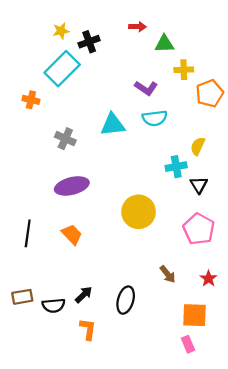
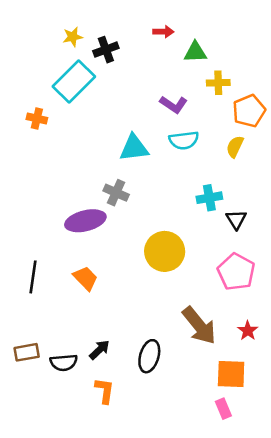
gray cross: (65, 139) -> (116, 193), moved
yellow semicircle: (198, 146) -> (235, 147), moved
brown arrow: (168, 274) -> (199, 326), size x1.8

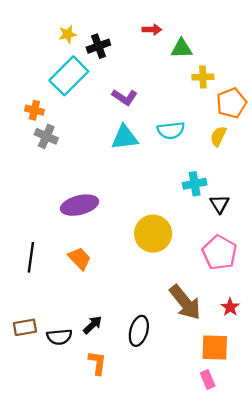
purple L-shape: (174, 104) -> (125, 97), moved
gray cross: (116, 193) -> (46, 136), moved

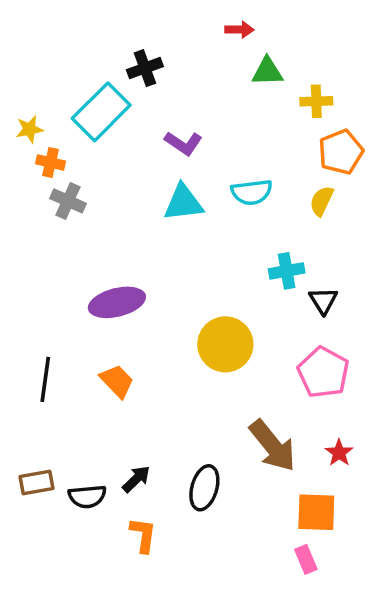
red arrow: (152, 30) -> (239, 30), moved
yellow star: (68, 34) -> (30, 129), moved
yellow cross: (203, 77) -> (316, 101), moved

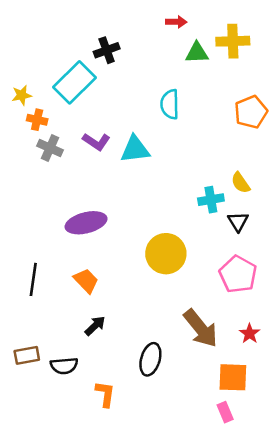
yellow cross: (316, 101) -> (233, 41), moved, size x1.4
purple L-shape: (183, 143) -> (96, 142), moved
cyan semicircle: (252, 192) -> (170, 104), moved, turned 96
yellow semicircle: (322, 201) -> (241, 183), moved, turned -60
black arrow: (136, 479) -> (95, 326), moved

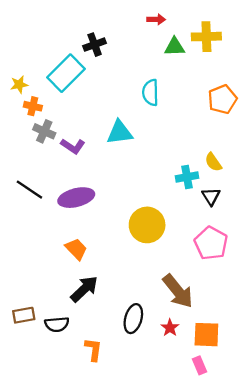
purple L-shape: (96, 142) -> (73, 146), moved
black line: (33, 279) -> (29, 190), moved, turned -64
black arrow: (95, 326) -> (84, 289), size x1.5
red star: (250, 334) -> (170, 328), moved

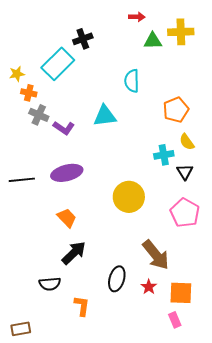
orange pentagon: (222, 99) -> (176, 110), moved
black line: (29, 190) -> (22, 180), moved, turned -40
brown rectangle: (24, 315) -> (21, 329), moved

